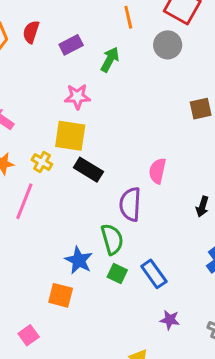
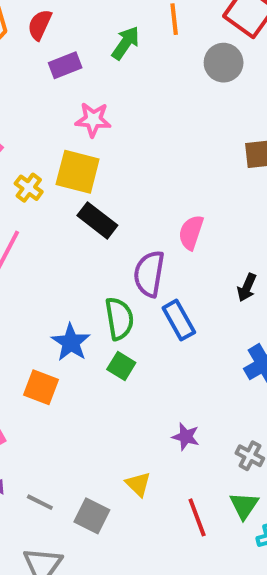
purple rectangle: (71, 45) -> (65, 65), moved
green arrow: (110, 60) -> (126, 43), moved
yellow cross: (42, 162) -> (29, 188), moved
blue rectangle: (154, 274) -> (179, 320), moved

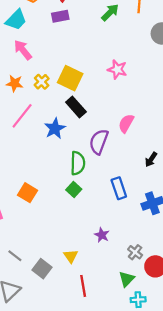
purple rectangle: (65, 65) -> (60, 16), moved
pink star: (93, 120) -> (117, 69), moved
blue rectangle: (179, 320) -> (119, 188), moved
blue star: (71, 342) -> (55, 128), moved
red line: (197, 517) -> (83, 286), moved

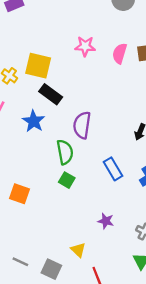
pink semicircle: (126, 123) -> (120, 53), moved

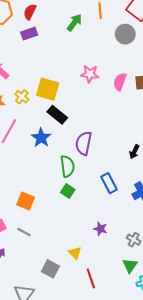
gray line: (20, 262) -> (24, 232), moved

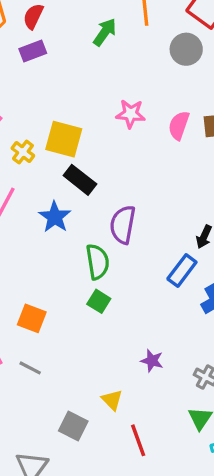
blue rectangle: (109, 183) -> (182, 271), moved, turned 66

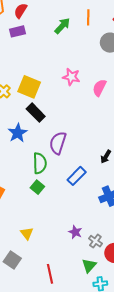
blue rectangle: (182, 271) -> (77, 176), moved
purple star: (152, 361) -> (75, 232), moved
yellow triangle: (112, 400) -> (27, 233), moved

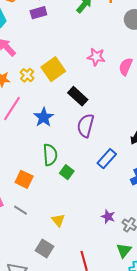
yellow square: (29, 87) -> (53, 69), turned 35
black rectangle: (36, 113) -> (78, 96), moved
green semicircle: (40, 163) -> (50, 155), moved

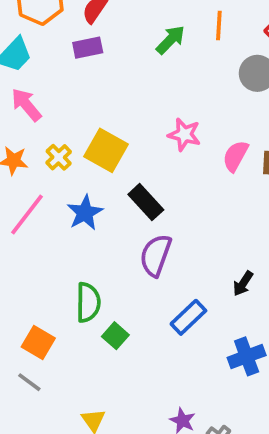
yellow square: (53, 69) -> (106, 150), turned -30
blue star: (44, 117) -> (85, 213), moved
gray line: (21, 210) -> (29, 382), moved

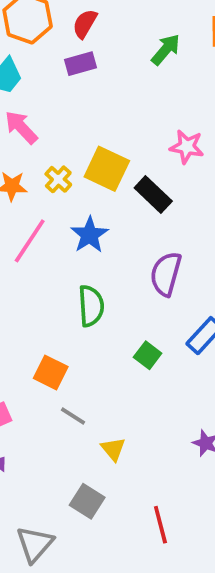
black rectangle: (146, 202) -> (153, 195), moved
green semicircle: (88, 302) -> (91, 306), moved
green square: (115, 336) -> (148, 355), moved
gray line: (29, 382) -> (73, 416), moved

